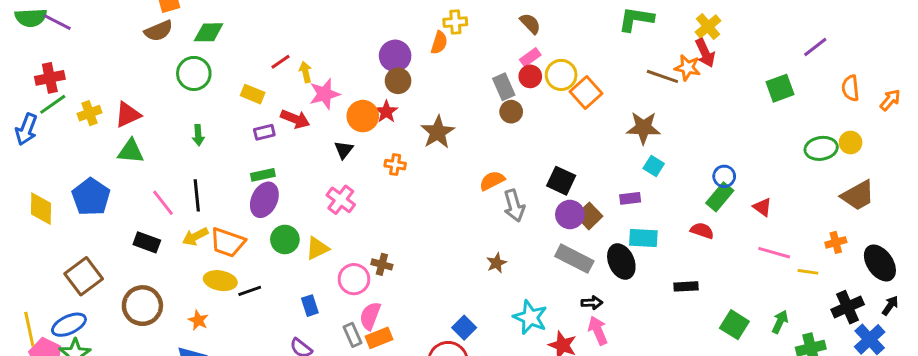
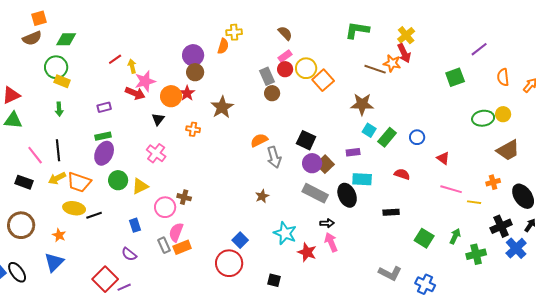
yellow rectangle: (253, 94) -> (62, 81), moved
red arrow: (295, 119) -> (135, 93), moved
green rectangle: (720, 197) -> (387, 137), moved

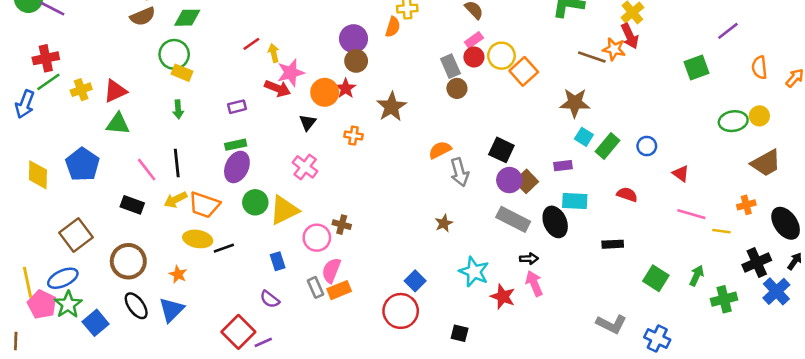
yellow triangle: (140, 186) -> (284, 210), size x1.4
black ellipse: (17, 272) -> (136, 306), moved

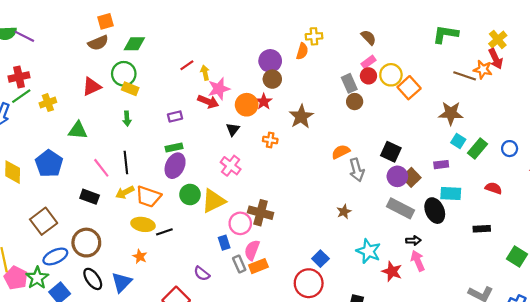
red triangle: (115, 91) -> (92, 87), moved
brown cross: (342, 225) -> (261, 213), size x1.6
blue rectangle: (278, 261) -> (224, 243), moved
orange star: (178, 274) -> (140, 256), moved
blue ellipse: (63, 278) -> (55, 256), moved

